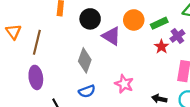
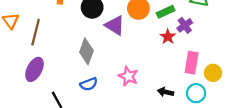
purple ellipse: (36, 77) -> (34, 69), turned 35

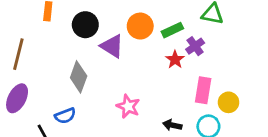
blue semicircle: (89, 84) -> (65, 116), moved

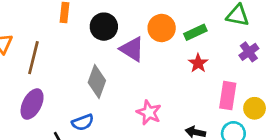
purple cross: (195, 46) -> (249, 52), moved

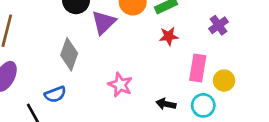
purple triangle: (132, 49) -> (104, 22), turned 44
red star: (198, 63) -> (169, 36), turned 30

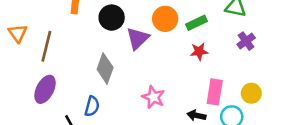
pink rectangle: (198, 68) -> (215, 92), moved
blue semicircle: (55, 94) -> (92, 106), turned -54

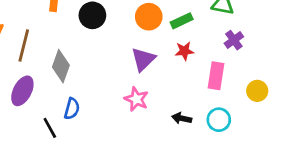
purple triangle: (138, 38) -> (143, 59), moved
gray diamond: (105, 68) -> (61, 66), moved
pink rectangle: (215, 92) -> (216, 76), moved
yellow circle: (251, 93) -> (257, 91), moved

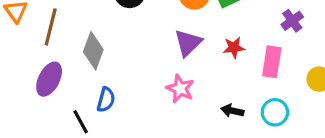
red star: (184, 51) -> (234, 48), moved

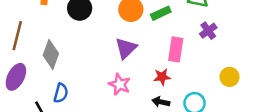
red star: (234, 48) -> (162, 77), moved
pink rectangle: (272, 62) -> (176, 49), moved

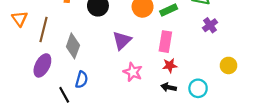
purple triangle: (126, 48) -> (122, 40), moved
pink rectangle: (176, 49) -> (165, 42), moved

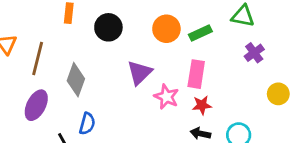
yellow circle: (228, 65) -> (278, 94), moved
pink star: (133, 72) -> (166, 97), moved

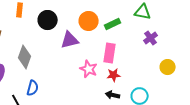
purple triangle: (140, 73) -> (70, 40), moved, turned 30

